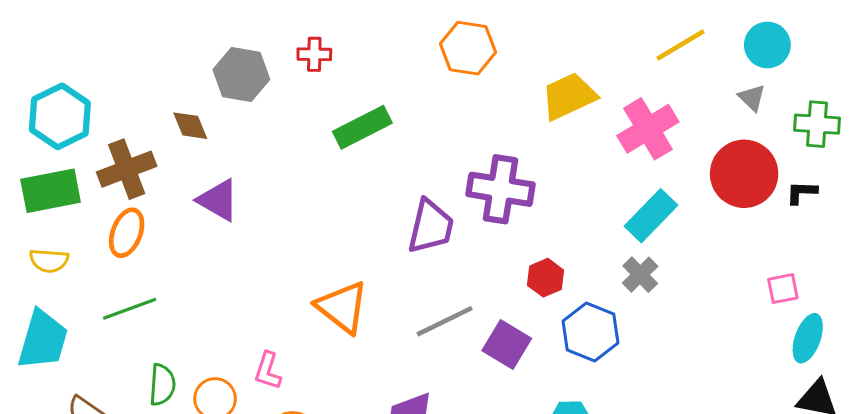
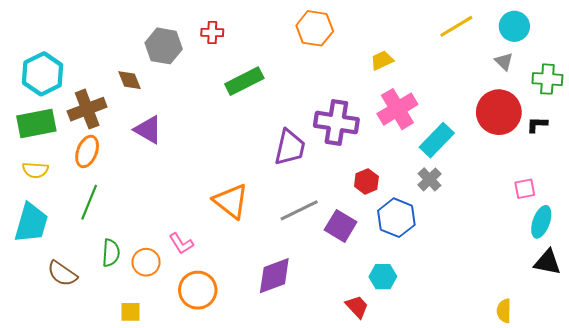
yellow trapezoid: (569, 96) -> (382, 60), size x0.6
pink cross: (648, 129) -> (397, 109), moved
green line: (130, 309) -> (89, 202), turned -48
pink L-shape: (268, 371) -> (181, 244), turned -50

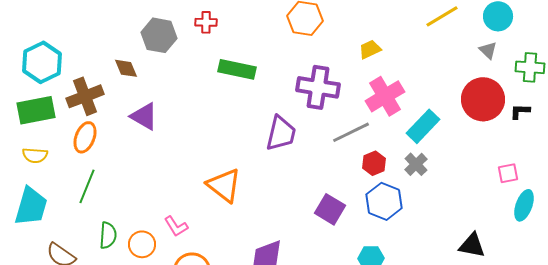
green rectangle: (244, 81) -> (237, 69), turned 39
purple cross: (336, 123) -> (318, 87), moved
red hexagon: (366, 181) -> (374, 163), moved
gray line: (299, 210) -> (351, 132), moved
black triangle: (547, 262) -> (472, 245), moved

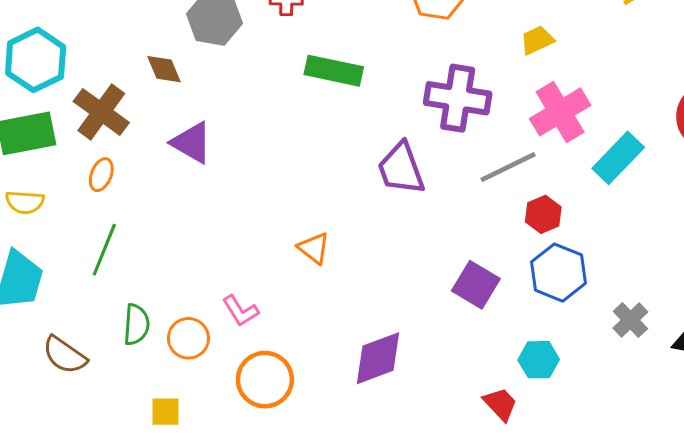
brown cross: (85, 96) -> (101, 112), turned -33
purple trapezoid: (281, 133) -> (401, 169), turned 147
orange ellipse: (85, 137) -> (101, 175), size x0.7
gray cross: (416, 164) -> (630, 320), moved
orange triangle: (224, 185) -> (314, 248), size x0.6

